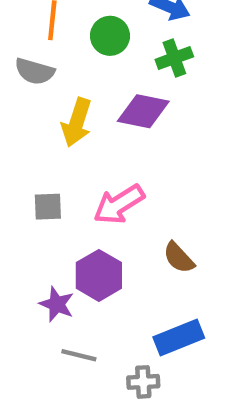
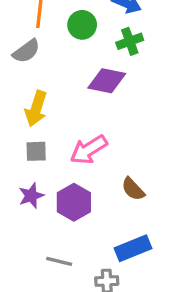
gray semicircle: (35, 71) -> (26, 51), turned -52
yellow arrow: (77, 122) -> (36, 109), moved
purple star: (57, 304) -> (31, 196), moved, turned 30

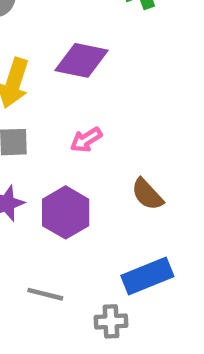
purple diamond: (107, 81) -> (82, 60), moved
pink arrow: (89, 150) -> (86, 140), size x0.6

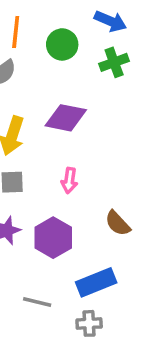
pink arrow: (86, 140) -> (69, 180), turned -50
blue rectangle: (147, 276) -> (96, 282), moved

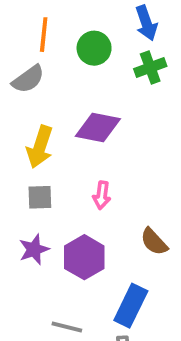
blue arrow: (110, 21) -> (146, 23), turned 48
blue rectangle: (96, 282) -> (131, 306), turned -42

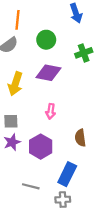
green circle: (94, 48) -> (46, 40), moved
green cross: (150, 68) -> (84, 53), moved
gray square: (40, 197) -> (11, 121), moved
brown semicircle: (154, 242) -> (80, 138), turned 35

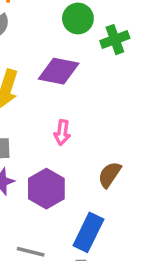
green circle: (46, 40) -> (78, 18), moved
brown semicircle: (80, 138) -> (110, 175), turned 42

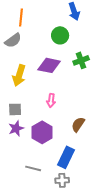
green cross: (115, 40) -> (81, 60), moved

